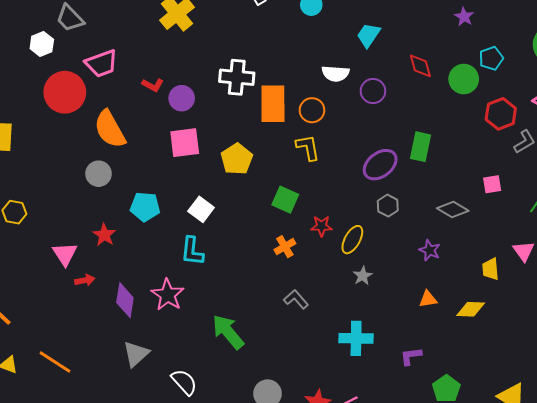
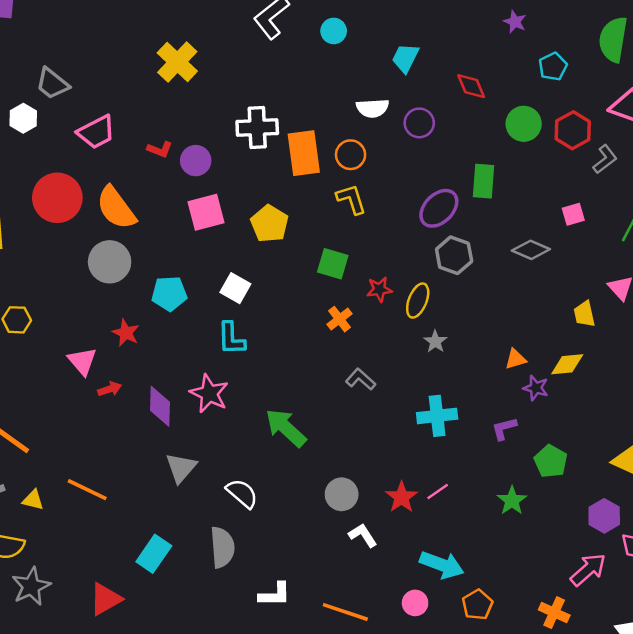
green circle: (464, 79) -> (524, 124), moved
red circle: (65, 92) -> (57, 198), moved
gray circle: (99, 174) -> (110, 262), size x1.4
gray hexagon: (388, 206) -> (454, 255), size x1.4
purple star: (430, 250) -> (536, 388), moved

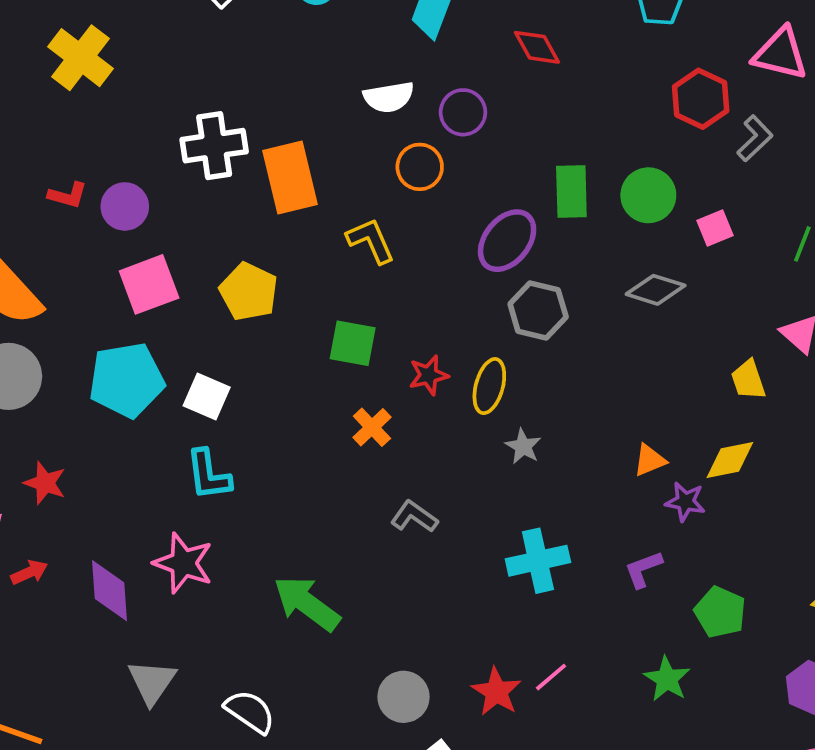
green circle: (524, 124) -> (648, 195), moved
orange circle: (351, 155) -> (420, 167), moved
cyan pentagon: (169, 294) -> (127, 380), moved, size x1.4

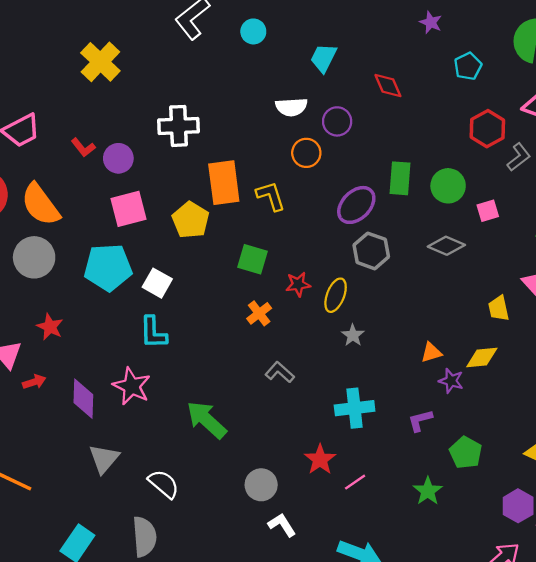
orange rectangle: (290, 177) -> (224, 183), moved
red L-shape: (68, 195) -> (83, 147), turned 30
red star: (496, 692) -> (320, 459), moved

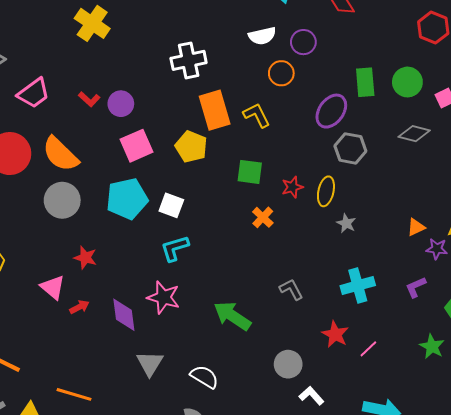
white cross: (179, 126) -> (189, 60), moved
cyan L-shape: (153, 332) -> (175, 248), turned 84
gray L-shape: (280, 372) -> (291, 289), moved, turned 30

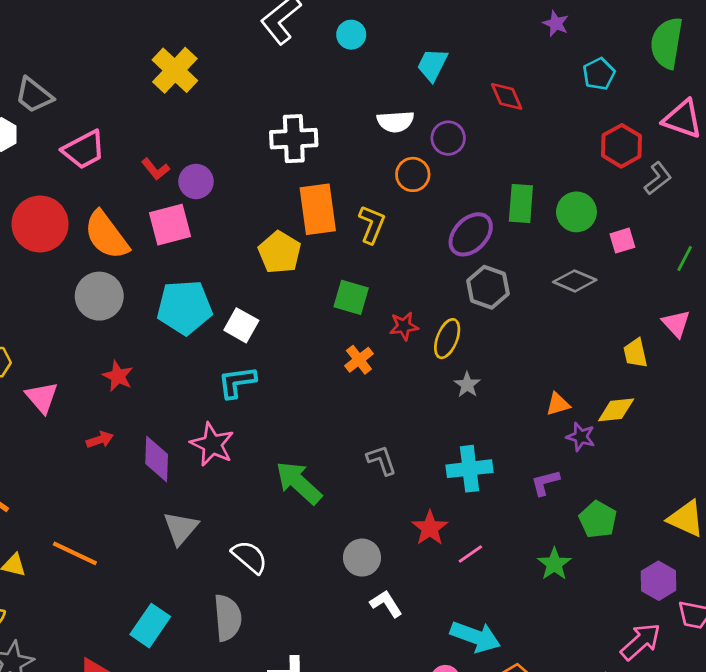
yellow L-shape: (257, 115) -> (372, 224), turned 40
pink square: (136, 146) -> (170, 225), moved
pink triangle: (53, 287) -> (42, 397), moved

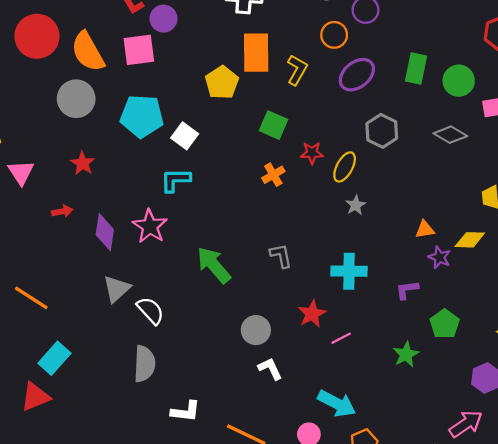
purple ellipse: (471, 234) -> (357, 75), moved
white semicircle: (250, 557) -> (150, 311), moved
cyan rectangle: (150, 626) -> (54, 358), moved

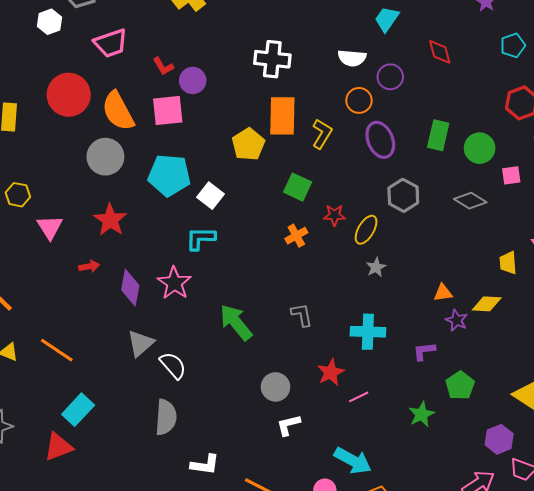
purple ellipse: (357, 75) -> (380, 140), turned -76
red star: (83, 163) -> (110, 220), size x1.4
white L-shape: (270, 369) -> (289, 425), turned -80

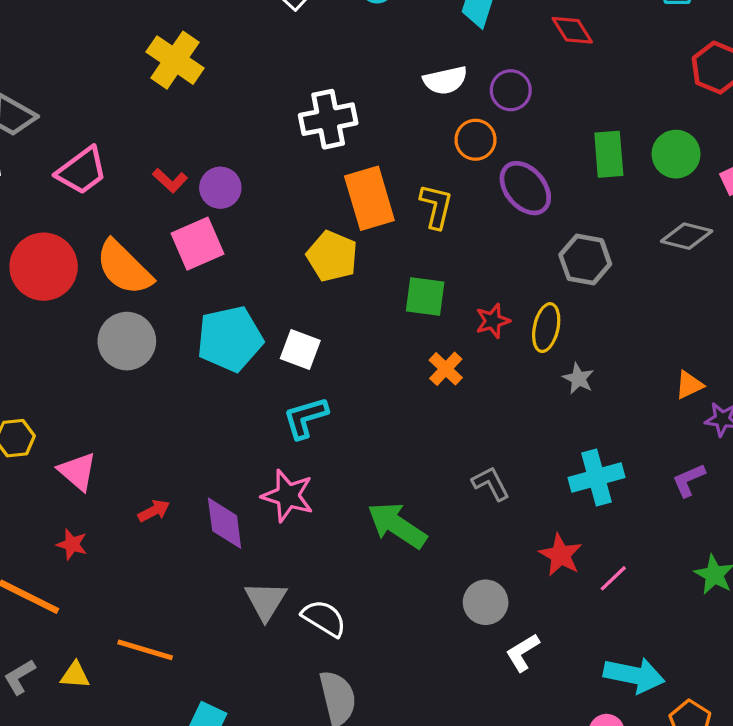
red star: (110, 220) -> (72, 544), moved, size x0.6

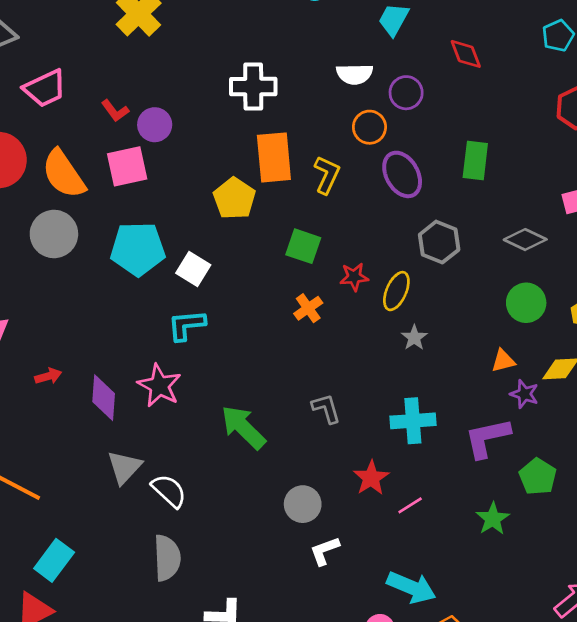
green circle: (676, 154) -> (526, 303), moved
purple L-shape: (689, 480) -> (487, 438), size x1.6

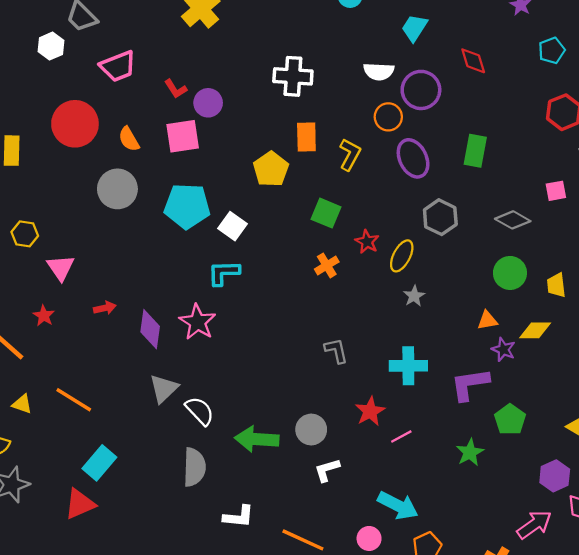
purple circle: (406, 93) -> (421, 90), size x1.4
orange rectangle: (274, 157) -> (306, 137), size x0.7
orange semicircle: (64, 174) -> (129, 139), size x0.6
red star: (354, 277) -> (367, 242), turned 30
green arrow: (243, 427) -> (257, 439), moved, turned -45

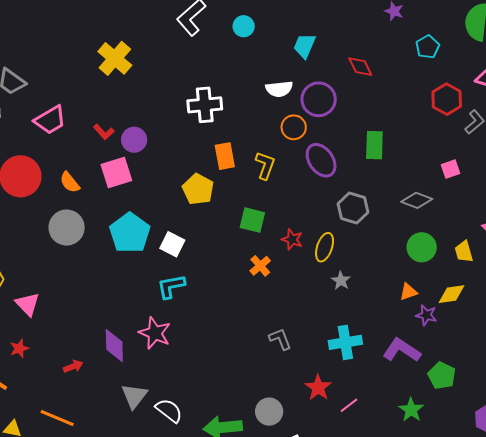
cyan pentagon: (187, 206) -> (130, 233), turned -30
red arrow: (105, 308) -> (73, 366), moved
red star: (44, 316) -> (19, 348), turned 30
purple L-shape: (470, 384) -> (402, 350), turned 51

